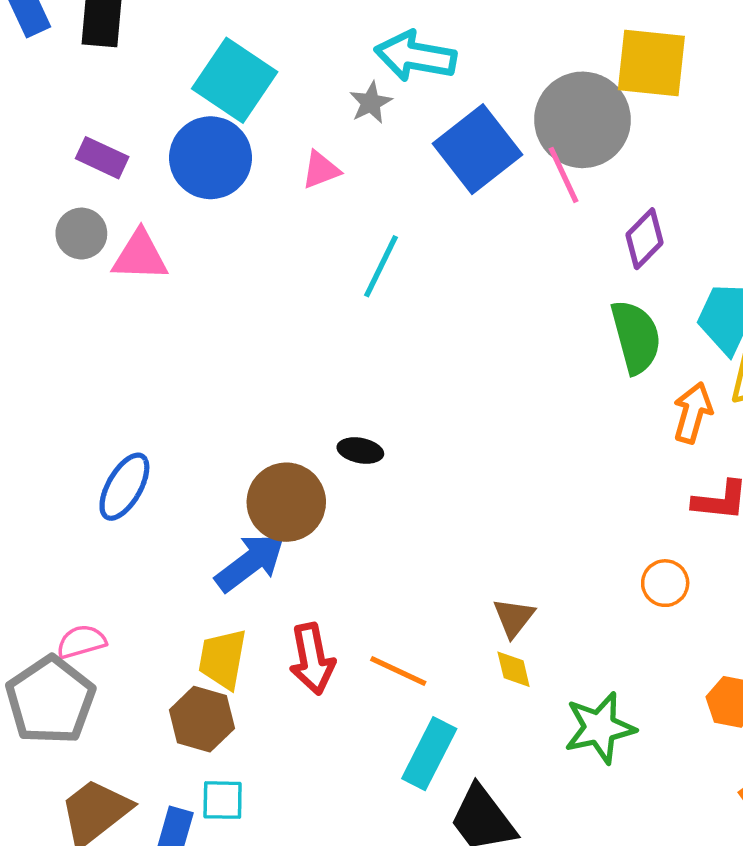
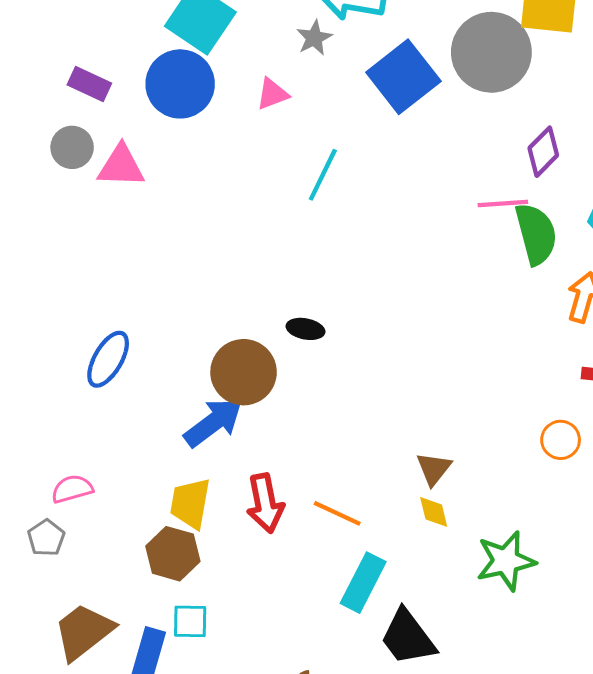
pink line: (564, 175) -> (503, 204), moved, turned -69
gray pentagon: (50, 700) -> (46, 538), size x0.5

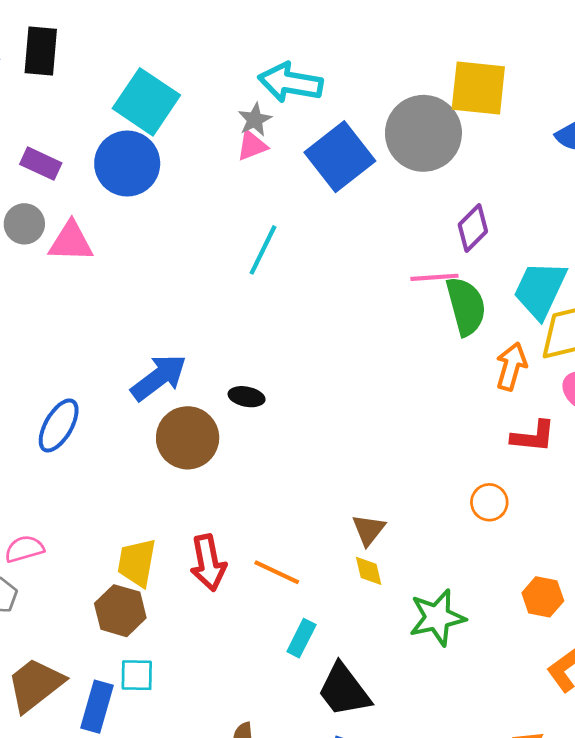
pink triangle: (272, 94) -> (252, 146), moved
blue arrow: (213, 423) -> (159, 377), moved
cyan rectangle: (363, 583) -> (301, 638), size x0.7

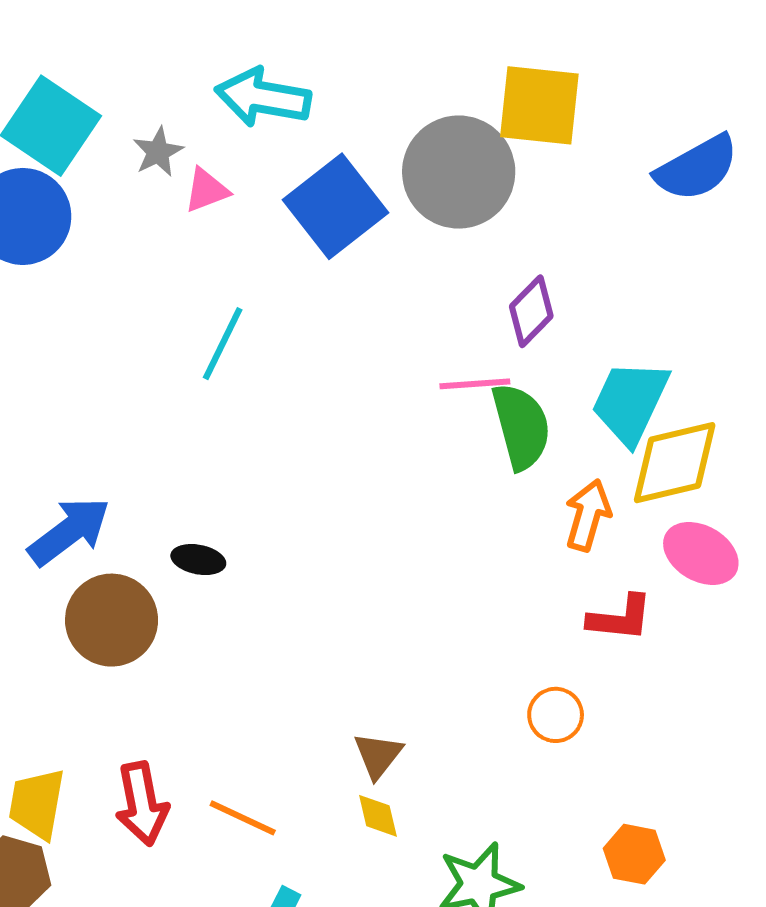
gray star: (255, 120) -> (158, 152), moved

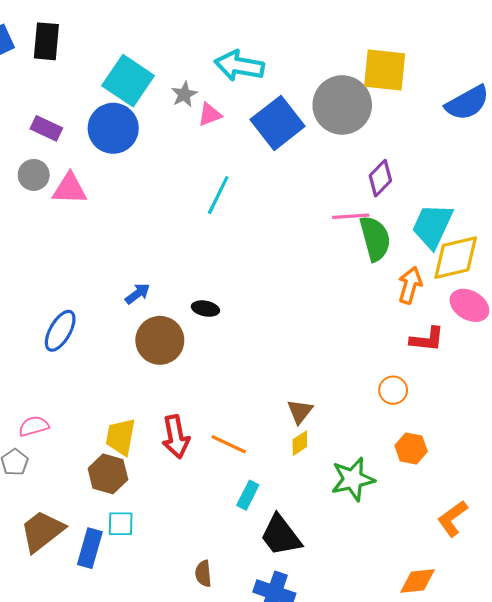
blue arrow: (69, 531) -> (138, 294), size x0.6
yellow diamond: (378, 816) -> (300, 443), turned 70
orange hexagon: (634, 854) -> (411, 448), moved

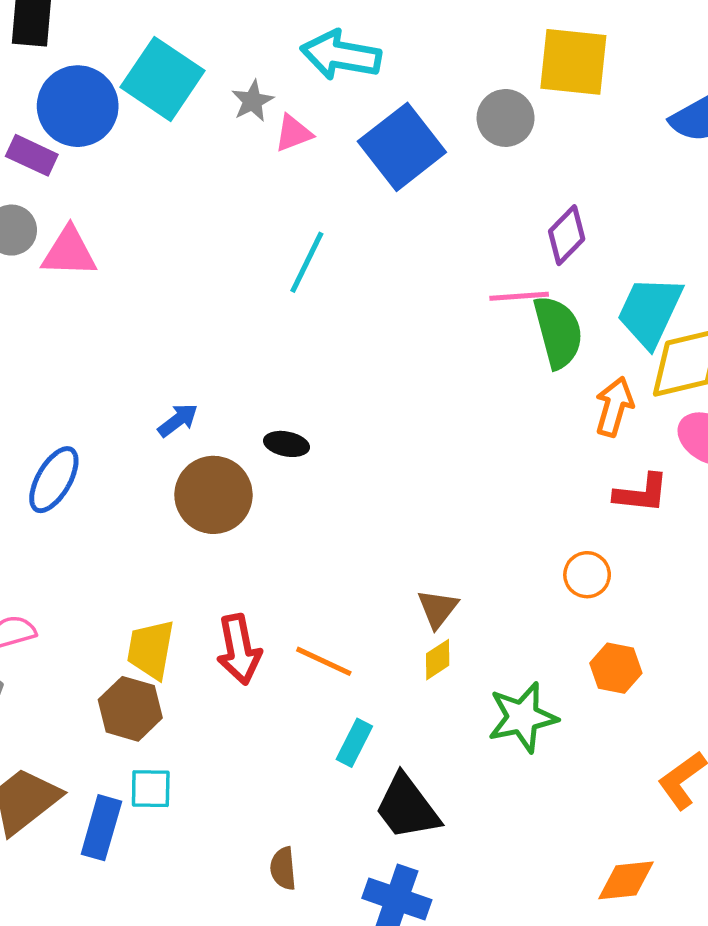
gray circle: (342, 105) -> (506, 118), size x0.6
blue circle: (113, 128) -> (78, 106), moved

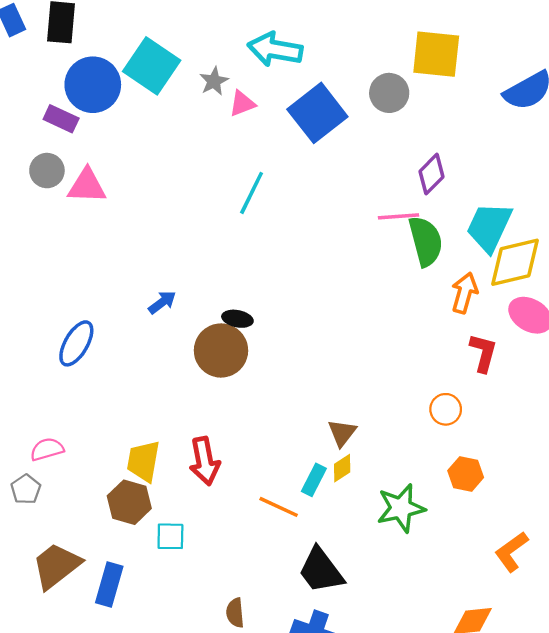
red L-shape: (641, 493) -> (483, 353), turned -81
brown circle: (213, 495) -> (221, 350), moved
orange line: (324, 661) -> (279, 507), moved
cyan rectangle: (354, 743) -> (314, 480), moved
cyan square: (151, 789) -> (170, 536), moved

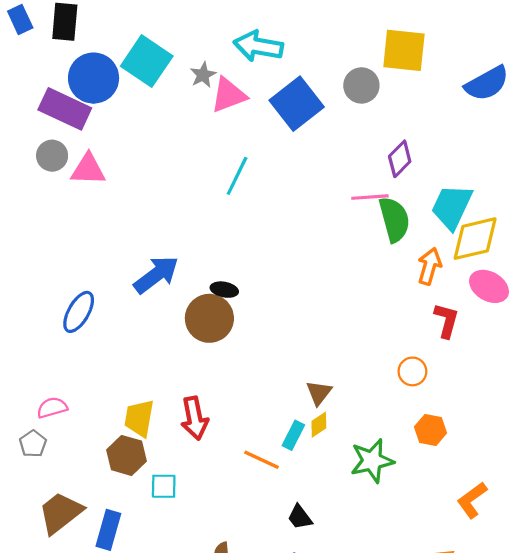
pink triangle: (242, 104) -> (229, 95), size x1.5
purple rectangle: (61, 119) -> (65, 109), size x1.6
blue arrow: (162, 302) -> (156, 275), size x1.8
black trapezoid: (321, 570) -> (300, 517), size x0.6

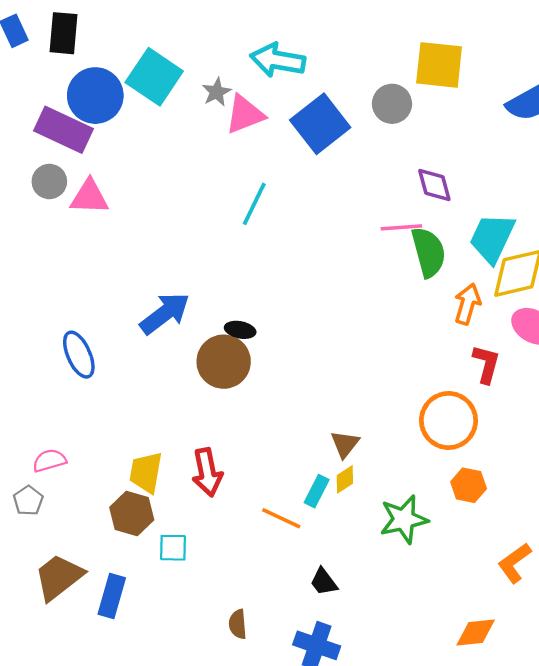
purple diamond: (400, 159) -> (434, 185), turned -60
blue ellipse: (79, 312) -> (79, 355), turned -54
orange circle: (412, 371) -> (449, 421), size x1.8

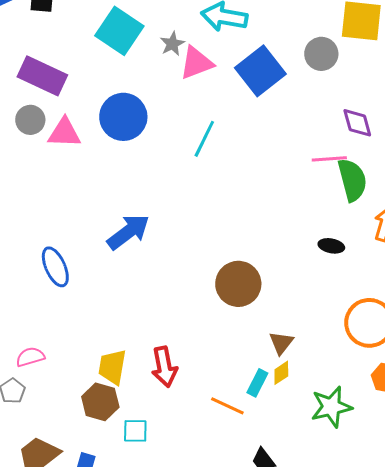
blue circle: (95, 96) -> (123, 117), moved
black ellipse: (240, 330) -> (331, 246), moved
brown circle: (224, 362) -> (238, 284), moved

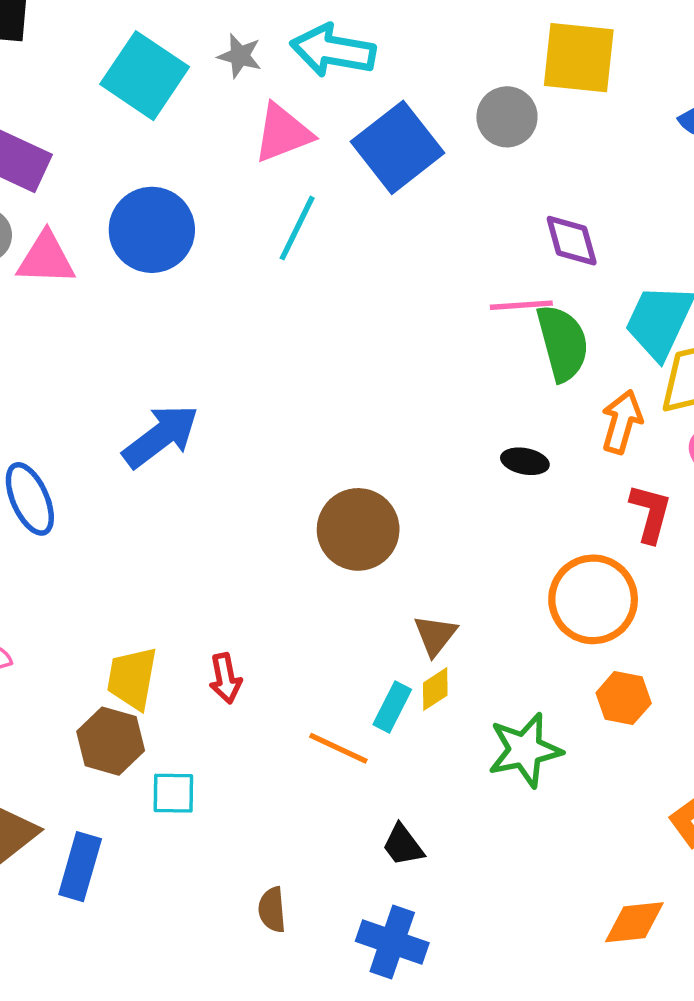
gray star: (172, 44) -> (240, 56), moved, turned -30
cyan line: (204, 139) -> (297, 228), moved
red arrow: (164, 367) -> (225, 678), size x0.7

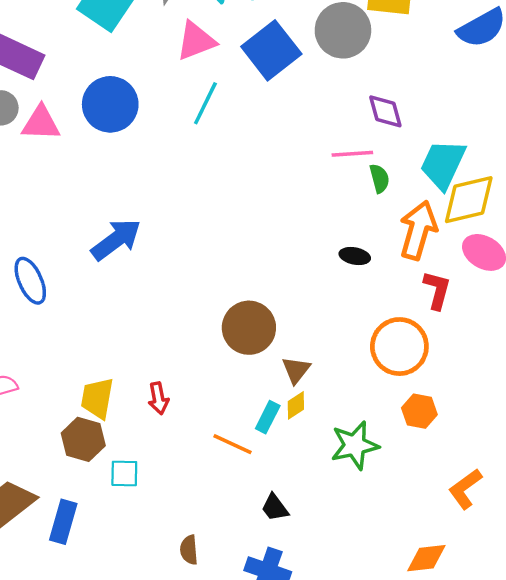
gray circle: (507, 117) -> (343, 30), size x1.4
green semicircle: (563, 343) -> (379, 178), size x0.6
orange arrow: (622, 422) -> (418, 230), size x1.4
brown circle: (358, 529) -> (249, 328), moved

